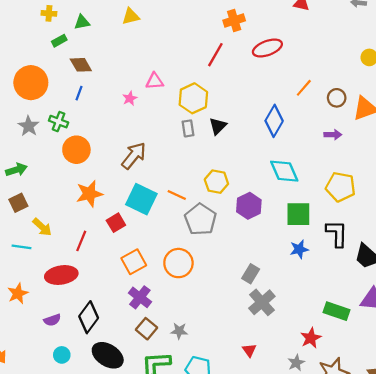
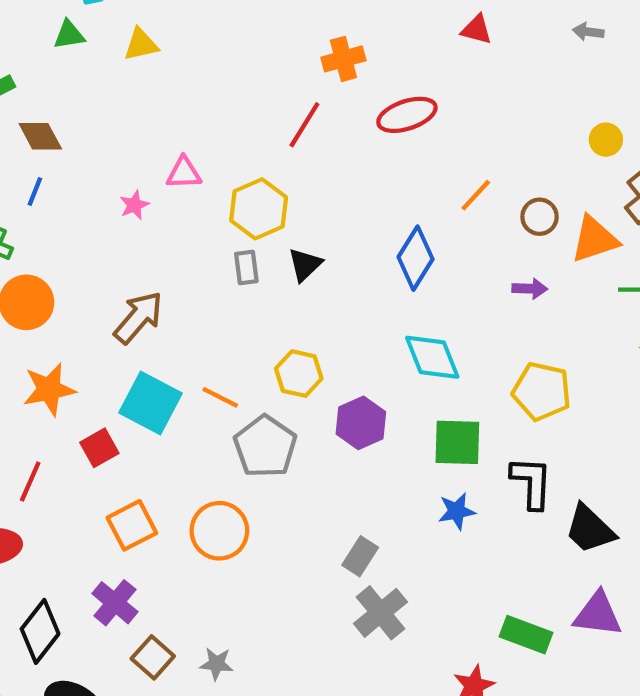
green triangle: (82, 22) -> (69, 35), moved
purple cross: (140, 297) -> (115, 603), moved

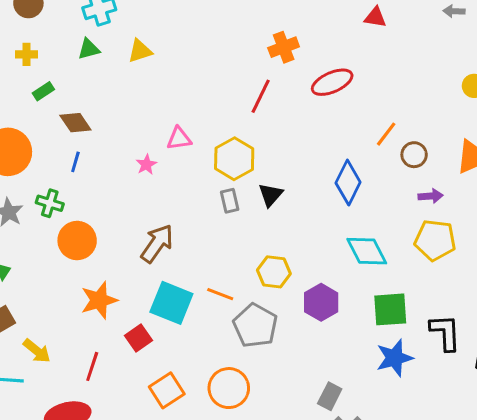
brown circle: (540, 217) -> (414, 155), moved
yellow pentagon: (542, 391) -> (435, 240), moved
blue star: (457, 511) -> (395, 358), size x1.4

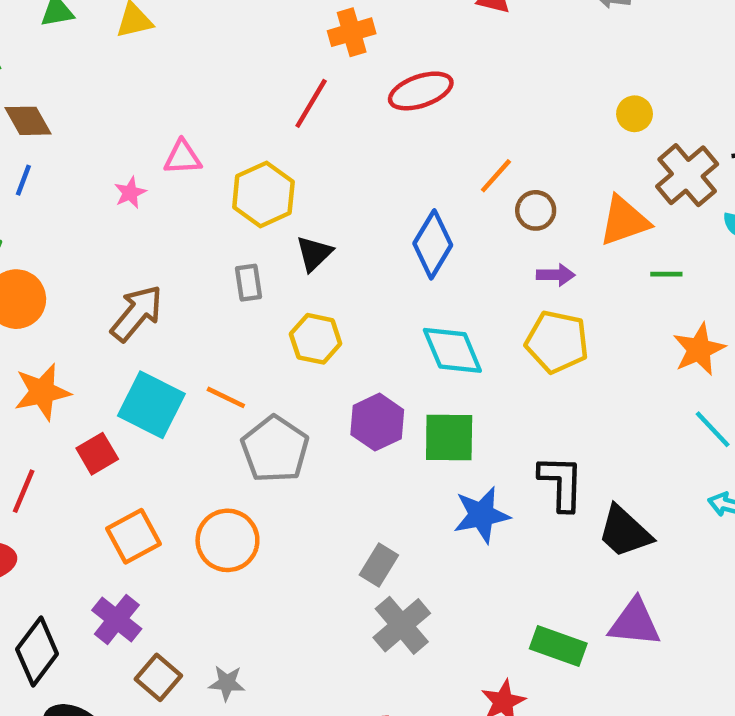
gray rectangle: (230, 201) -> (249, 283), moved
yellow hexagon: (274, 272) -> (316, 339), moved
green square: (390, 309) -> (449, 437), moved

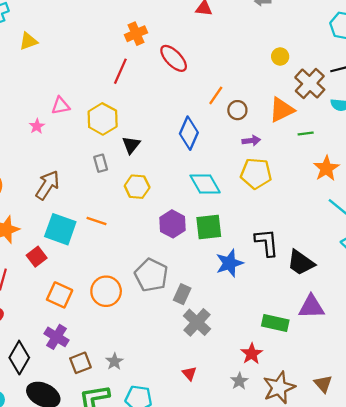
red ellipse: (421, 91) -> (174, 58), turned 72
gray pentagon: (275, 449) -> (151, 275), moved
orange square: (134, 536) -> (60, 295), turned -30
brown square: (158, 677) -> (80, 363), turned 35
gray star: (227, 683) -> (114, 361), turned -30

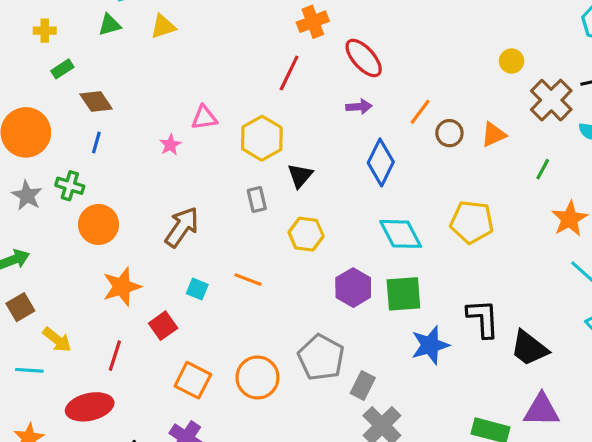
orange triangle: (282, 110) -> (493, 134), moved, size x0.7
green line: (306, 133) -> (543, 169), turned -56
purple arrow: (251, 141) -> (359, 107), moved
cyan square: (60, 229) -> (197, 289), size x0.5

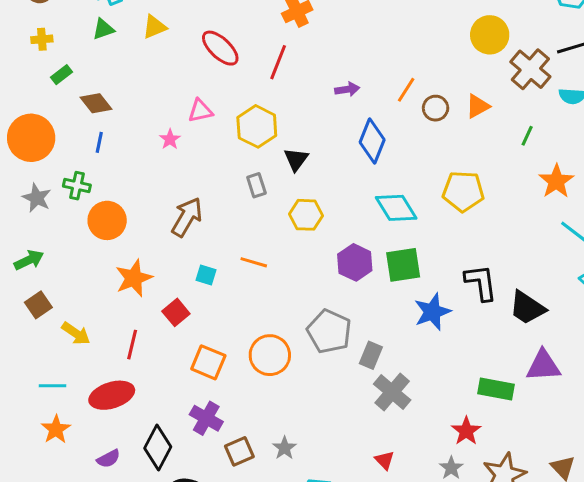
red ellipse: (364, 58) -> (220, 48), moved
yellow circle: (512, 61) -> (490, 35), size x1.6
cyan line: (29, 370) -> (52, 386), moved

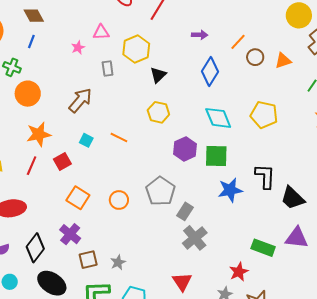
gray rectangle: (256, 185) -> (108, 68), moved
red line: (132, 345) -> (32, 166), moved
orange circle: (270, 355) -> (119, 200), size x0.7
red triangle: (385, 460) -> (182, 282), size x1.5

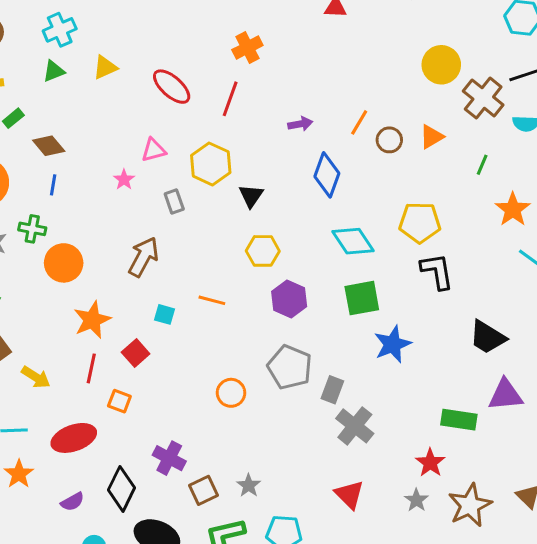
purple hexagon: (185, 149) -> (289, 299), moved
black L-shape: (265, 176) -> (437, 271), moved
orange square: (78, 198) -> (119, 401), moved, size x0.7

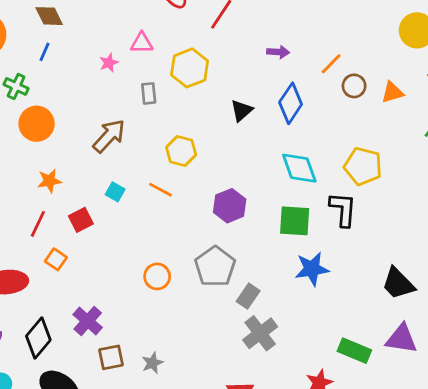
black triangle: (251, 196) -> (241, 111), moved
yellow hexagon: (263, 251) -> (181, 151), moved
black L-shape: (437, 271) -> (343, 209), moved
orange star: (92, 320) -> (49, 181), size x0.7

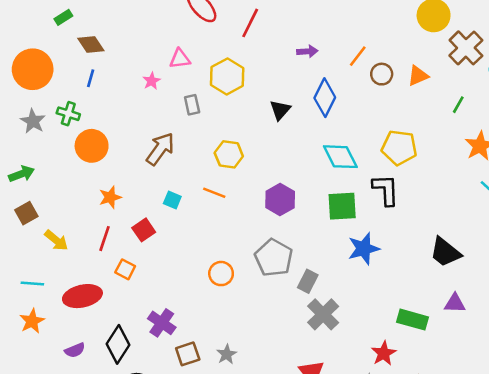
purple triangle: (401, 339) -> (455, 303), size x0.7

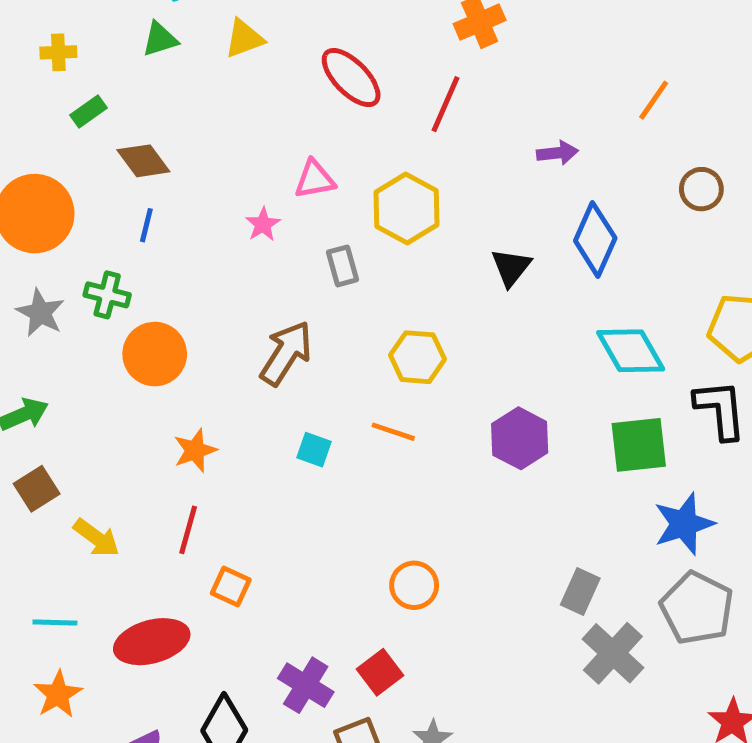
orange line: (358, 56) -> (654, 100), moved
red square: (144, 230) -> (380, 672), moved
gray pentagon: (274, 258) -> (697, 608), moved

